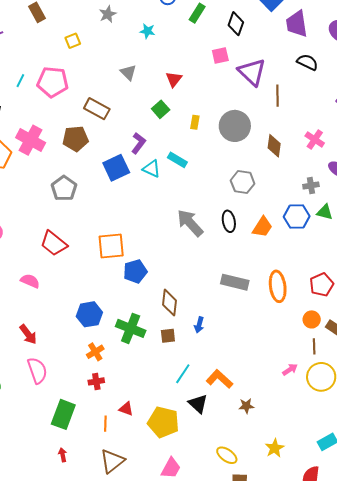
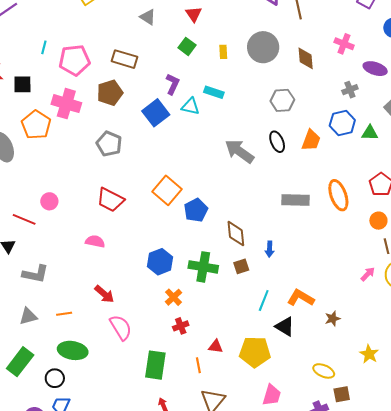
pink pentagon: (53, 82) -> (74, 60), moved
green triangle: (325, 212) -> (370, 133), moved
orange square: (111, 246) -> (167, 190), turned -32

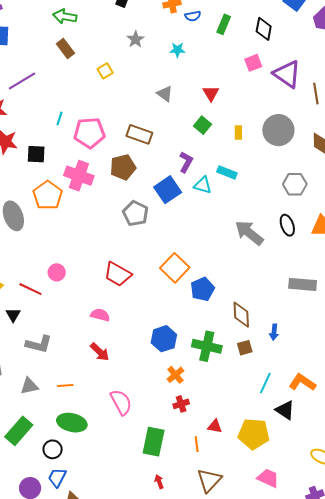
gray pentagon: (109, 144) -> (135, 213), moved
red arrow: (104, 294) -> (100, 352), moved
pink trapezoid: (272, 395) -> (268, 478), turned -85

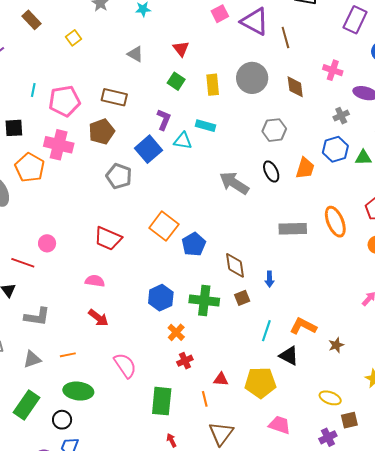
yellow rectangle: (238, 133) -> (213, 85), size x1.5

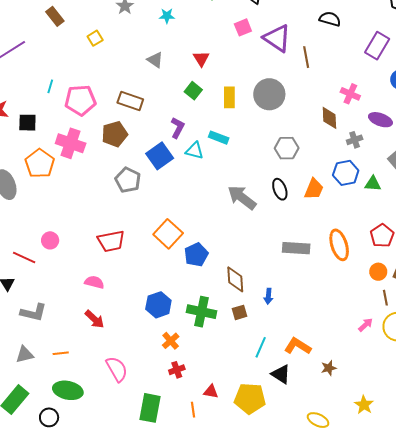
brown diamond: (295, 87) -> (329, 118), moved
red trapezoid: (108, 238) -> (111, 241), turned -40

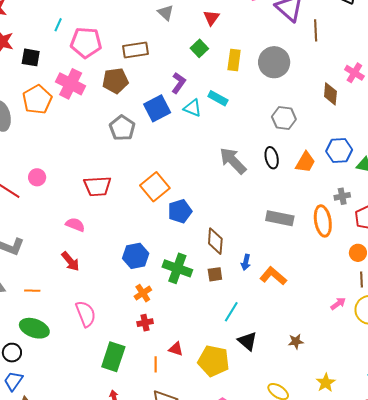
brown rectangle: (130, 101) -> (136, 50), turned -35
gray cross: (355, 140) -> (342, 196), moved
orange L-shape: (298, 346) -> (273, 276), moved

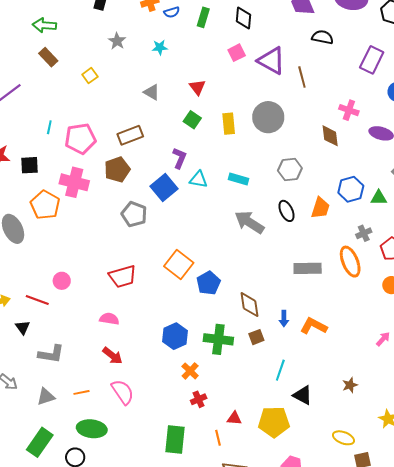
cyan rectangle: (218, 98) -> (239, 179), moved
pink semicircle: (86, 314) -> (123, 392), moved

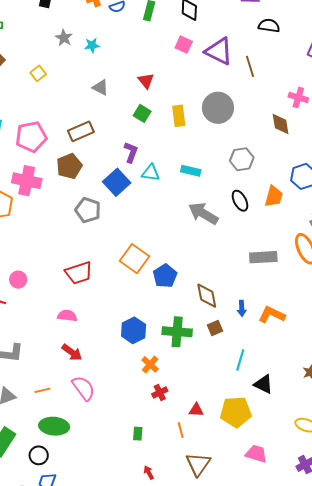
cyan star: (160, 47) -> (92, 45), moved
pink square: (237, 53) -> (184, 45), turned -36
green rectangle: (175, 440) -> (138, 434), size x0.5

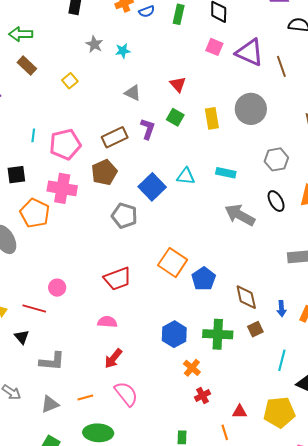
purple L-shape: (131, 152) -> (148, 129), moved
red arrow: (72, 352) -> (113, 358), turned 95

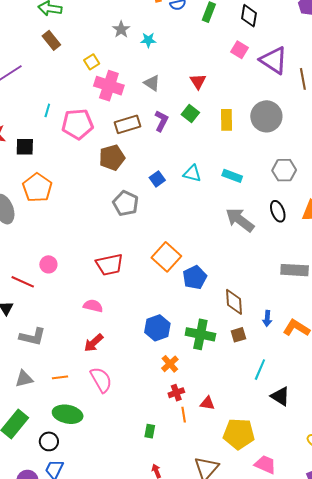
blue square: (152, 187) -> (157, 179), size x0.6
pink cross: (62, 188) -> (109, 86), moved
red triangle: (240, 412) -> (207, 403), moved
yellow pentagon: (279, 412) -> (239, 434), moved
orange line: (225, 432) -> (184, 415), moved

